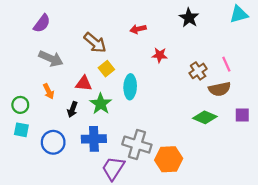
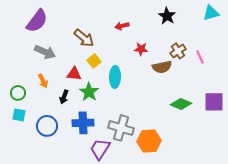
purple semicircle: (42, 23) -> (37, 21), size x1.4
brown cross: (198, 71) -> (178, 51), moved
brown semicircle: (220, 89) -> (162, 67), moved
purple square: (242, 115) -> (214, 102), size x1.5

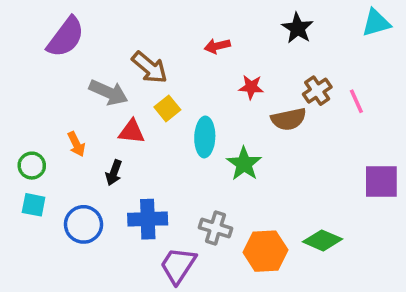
gray arrow: (45, 52) -> (108, 92), moved
green star: (89, 92) -> (244, 164), moved
green diamond: (181, 104) -> (323, 240), moved
gray cross: (121, 128) -> (215, 228), size x0.7

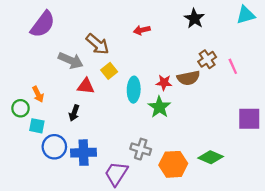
red star: (251, 87) -> (164, 83), moved
orange arrow: (76, 144) -> (38, 94), moved
cyan square: (34, 205) -> (37, 126), moved
blue cross: (148, 219) -> (84, 153), moved

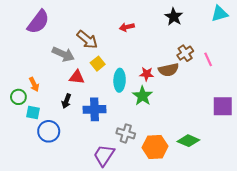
blue cross: (84, 153) -> (95, 109), moved

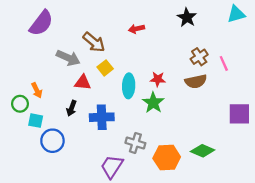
brown semicircle: (169, 70) -> (196, 81), moved

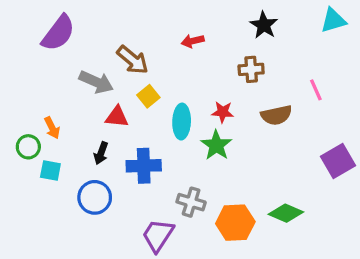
brown cross: (199, 57) -> (251, 69), moved, turned 30
purple square: (239, 114) -> (338, 161), turned -30
blue circle: (52, 141) -> (95, 197), moved

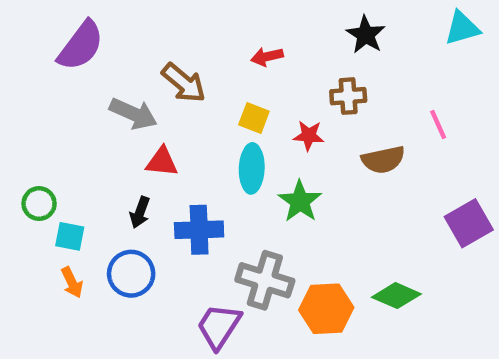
yellow square: (148, 96) -> (254, 118), moved, turned -30
red star: (223, 112) -> (309, 136), moved
orange arrow: (52, 128) -> (72, 282), moved
gray cross: (191, 202) -> (265, 280), size x1.4

